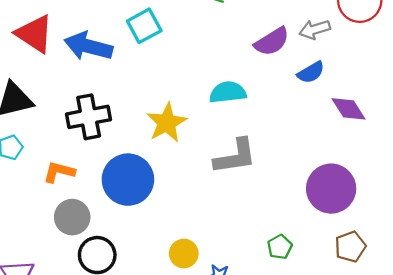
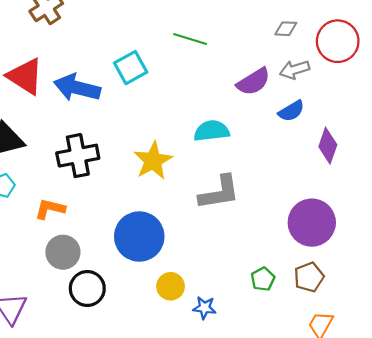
purple diamond: (349, 109) -> (328, 146), turned 52
blue circle: (128, 180) -> (139, 236), moved
brown pentagon: (350, 247) -> (309, 277), moved

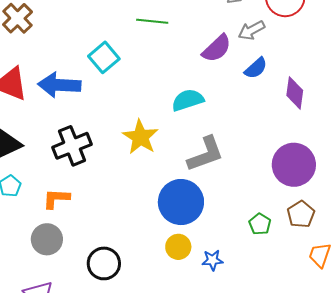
blue circle: (139, 236) -> (181, 202), moved
gray circle: (63, 252) -> (47, 239), moved

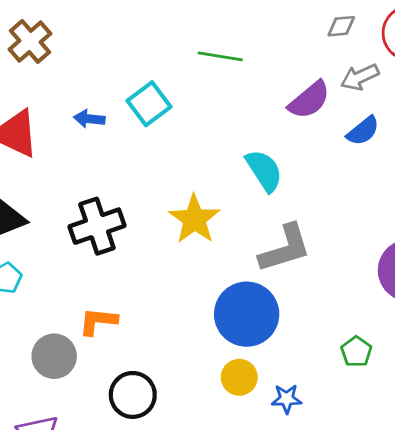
blue arrow: (59, 85) -> (89, 119), moved, size x0.5
cyan semicircle: (188, 100) -> (264, 171), turned 72
orange L-shape: (56, 199) -> (98, 321), moved

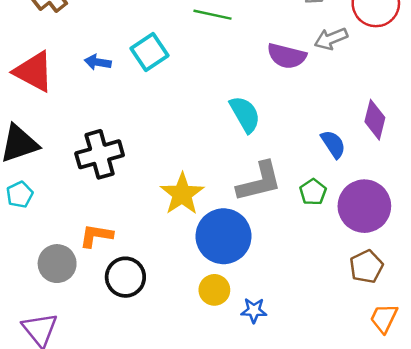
purple semicircle: (309, 100) -> (287, 56), turned 51
blue semicircle: (363, 131) -> (333, 144), moved, turned -88
yellow star: (194, 219) -> (182, 194), moved
green pentagon: (356, 352) -> (313, 192), moved
black circle: (133, 395) -> (125, 277), moved

